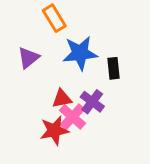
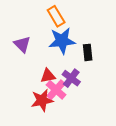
orange rectangle: (54, 18) -> (56, 16), moved
purple triangle: (28, 58) -> (22, 44), turned -36

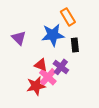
orange rectangle: (56, 16) -> (68, 17), moved
red triangle: (48, 76) -> (41, 65), turned 32

